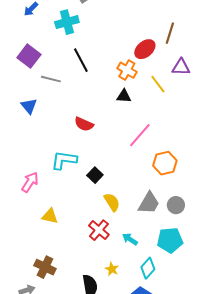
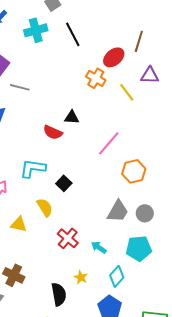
black line: (81, 60) -> (73, 34), moved
black triangle: (124, 96) -> (72, 117), moved
yellow semicircle: (112, 202) -> (45, 207), moved

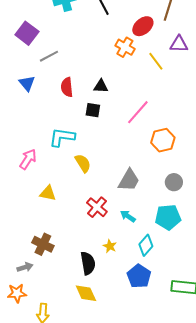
gray line: (20, 87) -> (49, 56), turned -42
red semicircle: (53, 132) -> (67, 87), moved, turned 60
black square: (64, 183) -> (93, 110), moved, turned -35
yellow semicircle: (45, 207) -> (83, 163), moved
gray trapezoid: (118, 211) -> (129, 180), moved

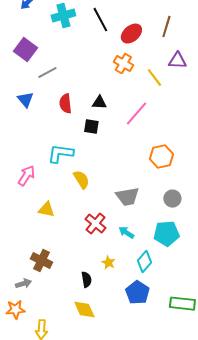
red ellipse: (143, 26) -> (131, 34), moved
pink line: (138, 112) -> (136, 114), moved
gray trapezoid: (129, 180) -> (127, 197), turned 50
black semicircle: (88, 263) -> (86, 280), size x0.7

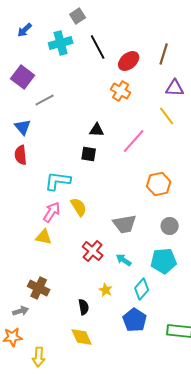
yellow line: (154, 78) -> (167, 116), moved
red semicircle: (65, 104) -> (21, 155), moved
pink arrow: (26, 176) -> (52, 212), moved

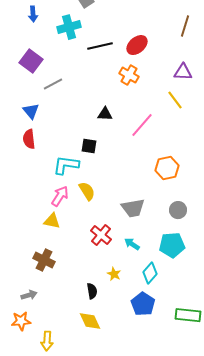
blue arrow: (25, 30) -> (33, 14), turned -49
black line: (98, 47) -> (100, 46), moved, turned -75
brown line: (164, 54) -> (185, 26), moved
black square: (89, 154) -> (89, 146), moved
brown cross: (39, 288) -> (44, 260), moved

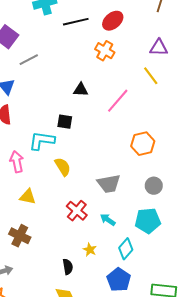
pink arrow: (60, 196) -> (17, 162), moved, turned -45

